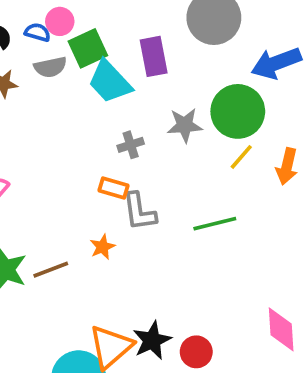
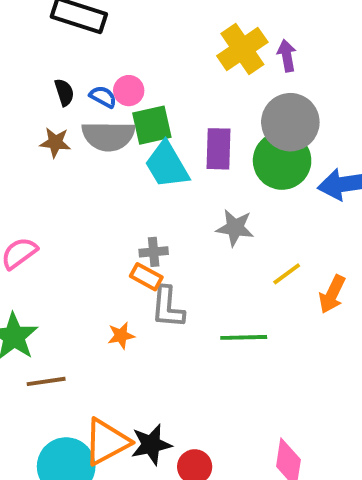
gray semicircle: (50, 67) -> (108, 136), size x1.5
green circle: (238, 111) -> (282, 161), moved
gray cross: (131, 145) -> (154, 252), moved
brown line: (51, 270) -> (46, 381), moved

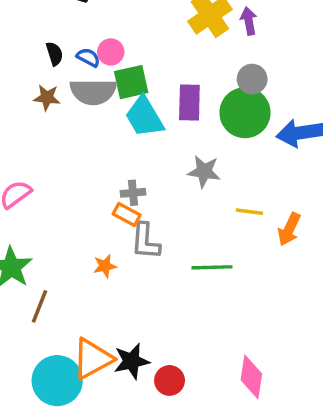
gray circle: (290, 122) -> (252, 79), size x0.6
yellow line: (287, 274) -> (249, 212), turned 44
brown line: (46, 381) -> (39, 306), turned -60

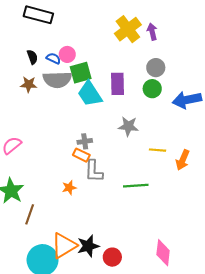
green circle: (245, 113) -> (152, 89), size x0.6

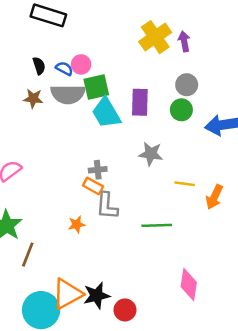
pink diamond: (163, 253) -> (189, 285), moved

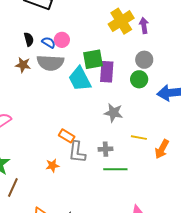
green square: (96, 87) -> (93, 59), moved
gray cross: (98, 170) -> (106, 149), moved

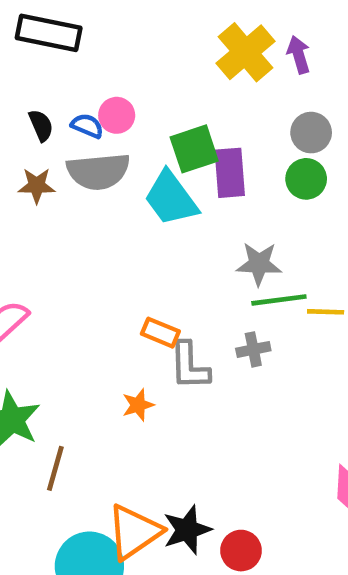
green line: (115, 169) -> (279, 300), moved

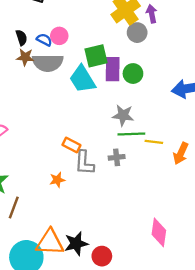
gray circle: (311, 133) -> (137, 33), moved
green circle: (306, 179) -> (133, 74), moved
brown star: (37, 186) -> (25, 57), moved
orange triangle: (134, 532) -> (50, 242), turned 32

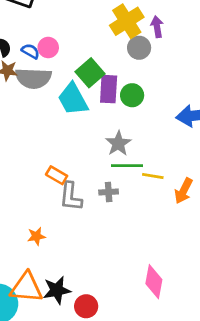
green square: (96, 56) -> (90, 73), turned -30
gray star: (123, 115) -> (118, 143), turned 30
orange star: (57, 180) -> (36, 236), moved

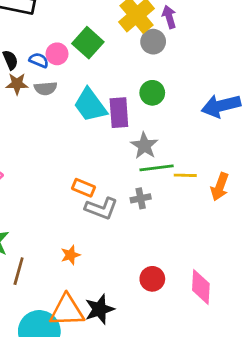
green square: (90, 73) -> (88, 43), moved
gray semicircle: (33, 78) -> (46, 88), size x0.6
purple rectangle: (109, 89) -> (119, 113), moved
gray L-shape: (71, 197) -> (101, 208), turned -68
red circle: (86, 306) -> (152, 279), moved

